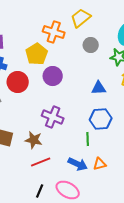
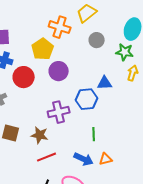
purple cross: (53, 117) -> (59, 112), turned -35
blue hexagon: (101, 119) -> (87, 99), moved

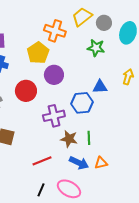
gray circle: (97, 40) -> (104, 23), moved
green star: (125, 52) -> (96, 48), moved
red circle: (24, 77) -> (26, 91), moved
brown star: (40, 135) -> (69, 139), moved

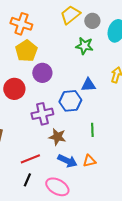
orange cross: (55, 31) -> (21, 24), moved
green line: (89, 138) -> (92, 130), moved
black line: (41, 190) -> (27, 180), moved

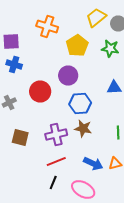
yellow pentagon: (26, 51) -> (77, 46), moved
blue hexagon: (70, 101) -> (80, 104), moved
purple cross: (42, 114) -> (56, 134), moved
brown star: (57, 137) -> (83, 128), moved

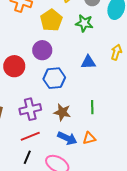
brown star: (83, 128) -> (62, 112), moved

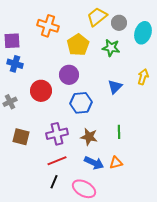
blue triangle: (88, 62) -> (115, 87), turned -42

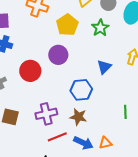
green star: (111, 48) -> (100, 28), turned 30
blue hexagon: (81, 103) -> (81, 90), moved
green line: (119, 132) -> (125, 112), moved
red line: (57, 161) -> (57, 137), moved

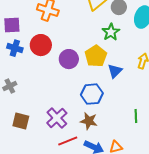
yellow pentagon: (67, 25) -> (96, 56), moved
red circle: (30, 71) -> (41, 45), moved
purple cross: (46, 114) -> (57, 118), turned -30

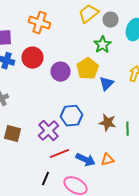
blue hexagon: (92, 94) -> (72, 116), moved
brown star: (89, 121) -> (108, 123), moved

